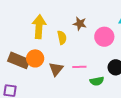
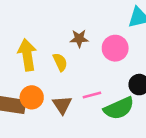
green semicircle: (97, 81) -> (119, 108), size x1.6

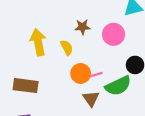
orange circle: (32, 97) -> (81, 73), moved
brown triangle: (62, 105) -> (91, 99), moved

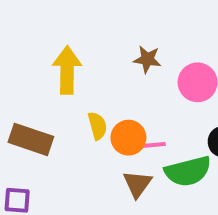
yellow semicircle: (67, 48) -> (97, 126), moved

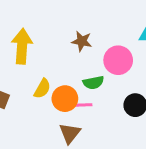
yellow semicircle: (97, 126) -> (42, 89), turned 42
green semicircle: (188, 171) -> (93, 83), moved, size x0.6

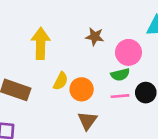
green semicircle: (93, 83) -> (120, 75), moved
pink line: (82, 105) -> (120, 96), moved

